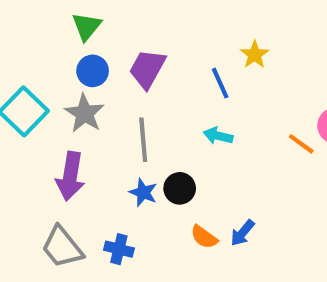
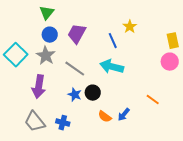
cyan arrow: (218, 136) -> (112, 67), size x1.6
gray line: (143, 140) -> (75, 69), turned -50
orange line: (301, 144) -> (153, 100), moved

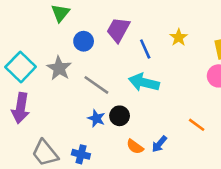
yellow star: (130, 27) -> (179, 37), moved
purple trapezoid: (77, 34) -> (118, 30), moved
blue circle: (50, 35) -> (84, 41), moved
purple arrow: (39, 87) -> (21, 108), moved

